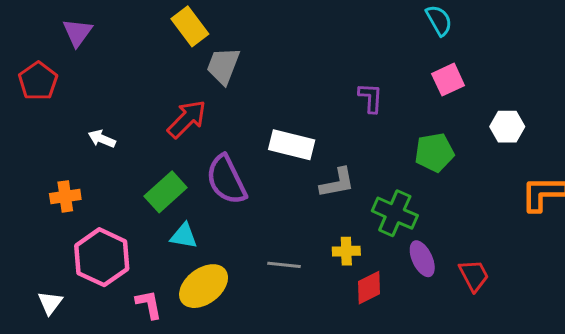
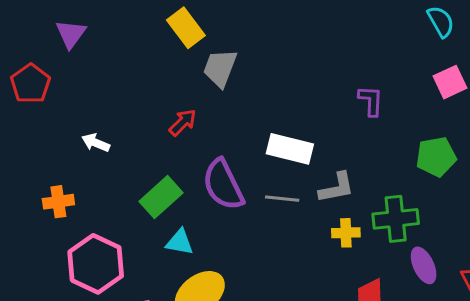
red arrow: (187, 119) -> (183, 122), size x0.7
green cross: (395, 213) -> (396, 219), turned -30
yellow cross: (346, 251) -> (346, 233), moved
gray line: (284, 265) -> (282, 199), moved

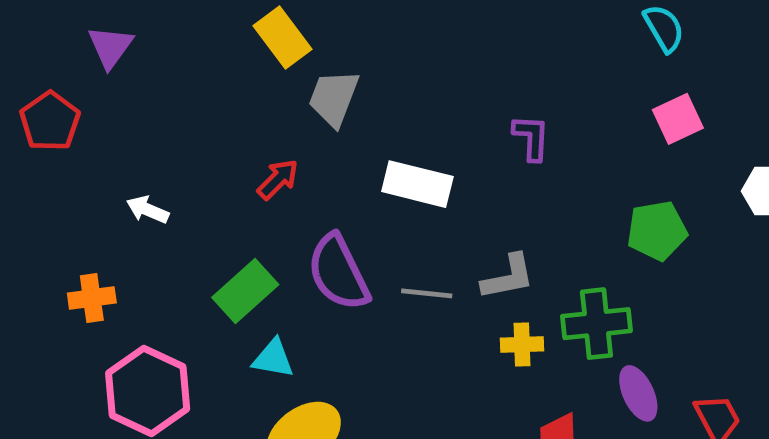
purple L-shape: (371, 101) -> (531, 138), moved
white rectangle: (290, 149) -> (417, 184), moved

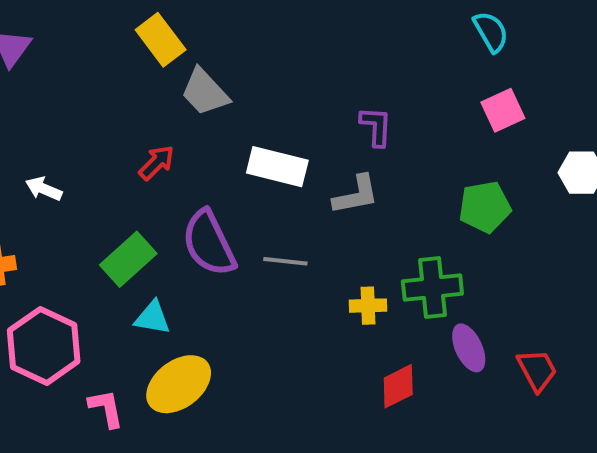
gray trapezoid: (334, 98) -> (205, 92), turned -64
gray L-shape: (508, 277) -> (356, 195), moved

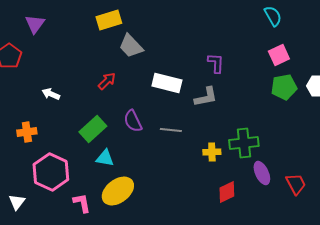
yellow rectangle: (161, 40) -> (109, 20), turned -70
green pentagon: (485, 207) -> (284, 87), moved
purple semicircle: (209, 243) -> (133, 121), size x0.7

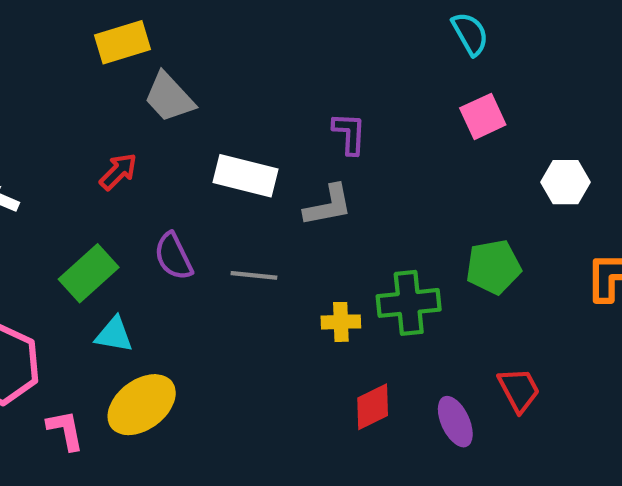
green pentagon: (284, 87) -> (493, 267), moved
purple ellipse: (262, 173) -> (455, 422), moved

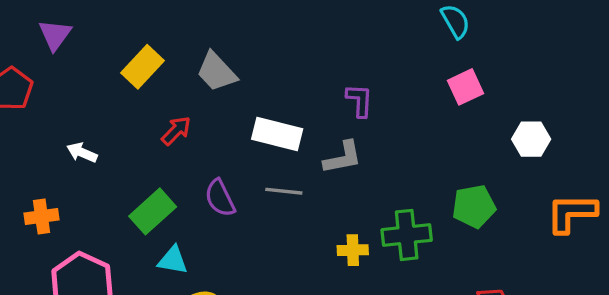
yellow rectangle: (123, 42) -> (143, 67), moved, turned -30
gray line: (254, 275) -> (284, 191), moved

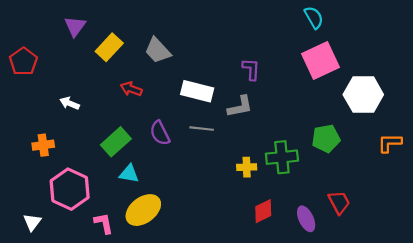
purple triangle: (55, 35) -> (75, 26), moved
pink square: (466, 87) -> (320, 60), size x1.6
red arrow: (176, 131) -> (131, 89), turned -115
white hexagon: (531, 139) -> (363, 95), size x1.6
orange L-shape: (571, 213) -> (390, 143), size x0.7

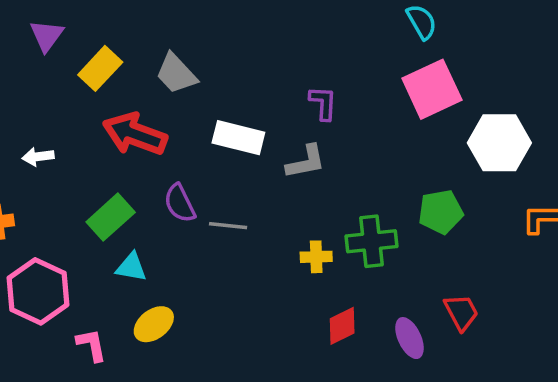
red arrow: (131, 89) -> (135, 134), size x1.8
white arrow: (70, 103) -> (38, 157), turned -30
gray line: (202, 129) -> (228, 226), moved
yellow ellipse: (143, 210) -> (154, 324), size x0.7

